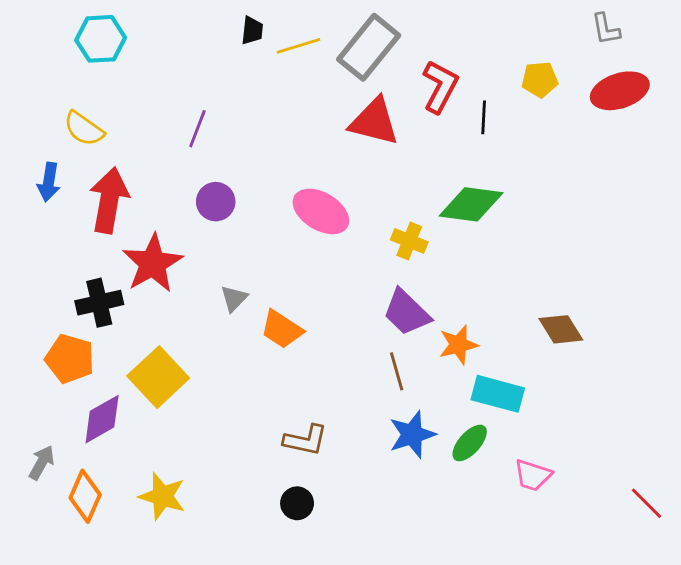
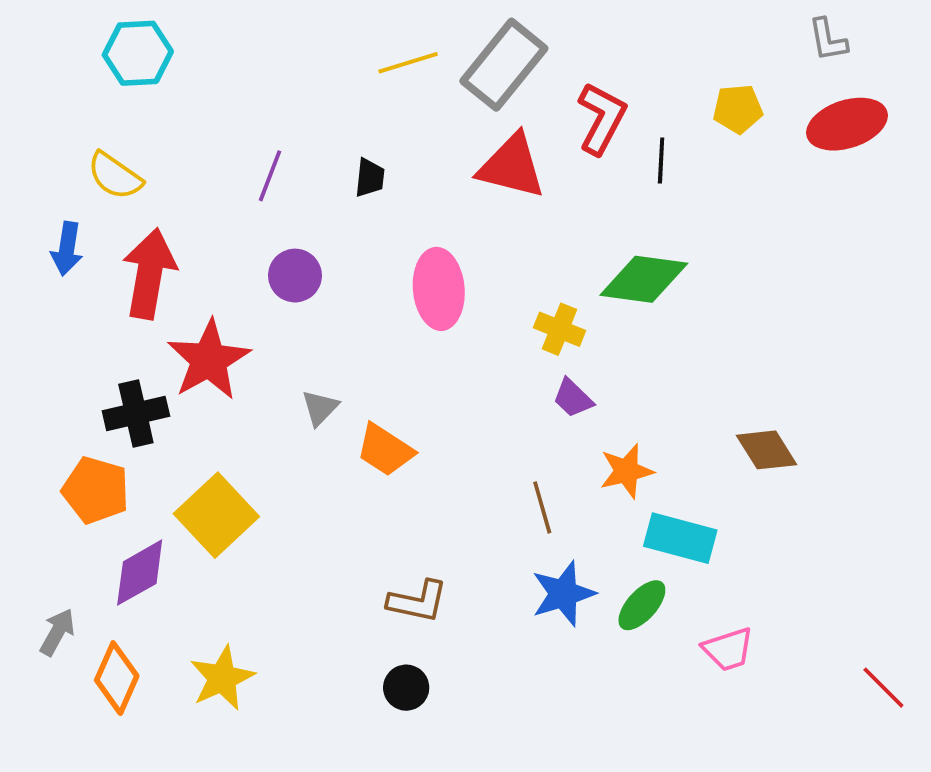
black trapezoid: (252, 30) -> (370, 178), moved
pink ellipse: (321, 211) -> (439, 289), turned 54
purple trapezoid: (407, 312) -> (573, 398), moved, size x0.6
pink trapezoid: (533, 475) -> (728, 649), turned -36
yellow star: (162, 496) -> (222, 678), turned 30

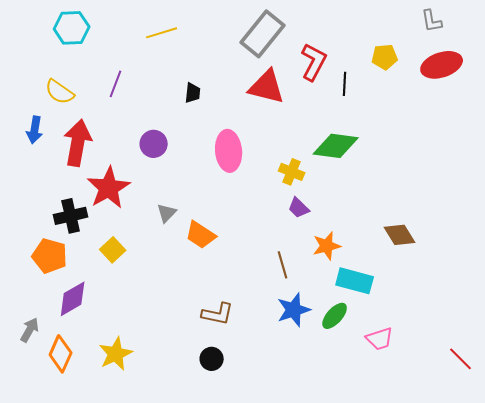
yellow line: (408, 63) -> (162, 33), moved
purple line: (270, 176) -> (116, 84), moved
yellow square: (216, 515) -> (113, 250), moved, size x0.6

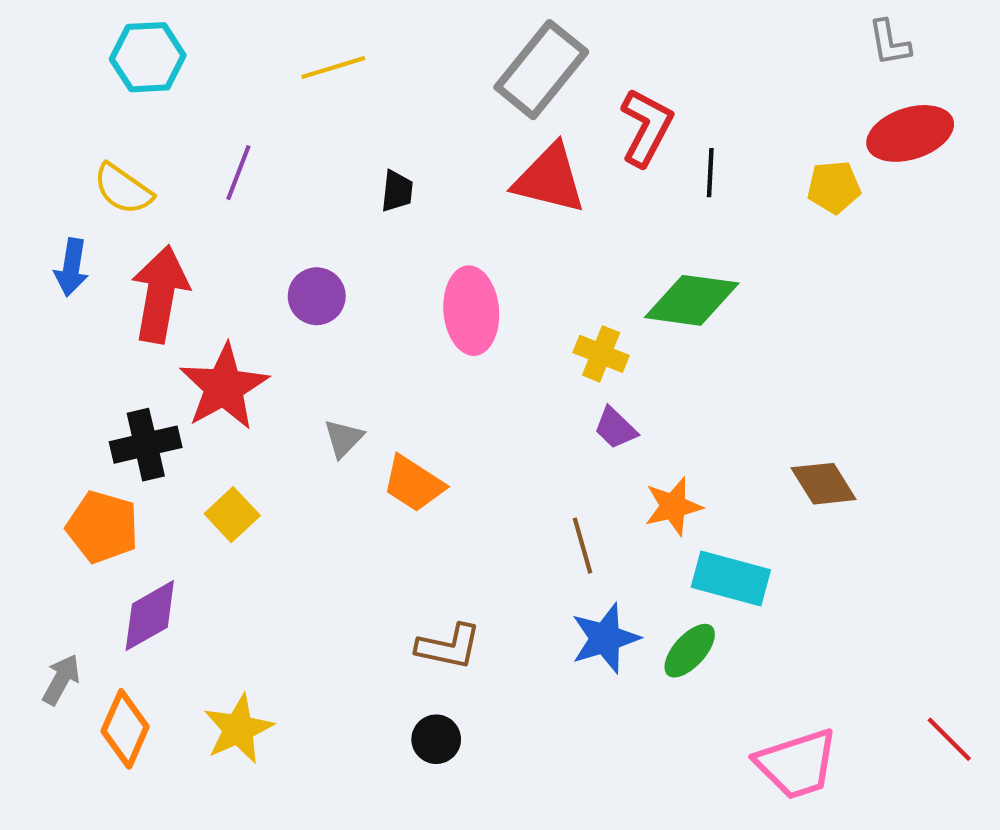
yellow pentagon: (385, 57) -> (834, 187), moved
pink trapezoid: (380, 339) -> (797, 764), moved, size x1.5

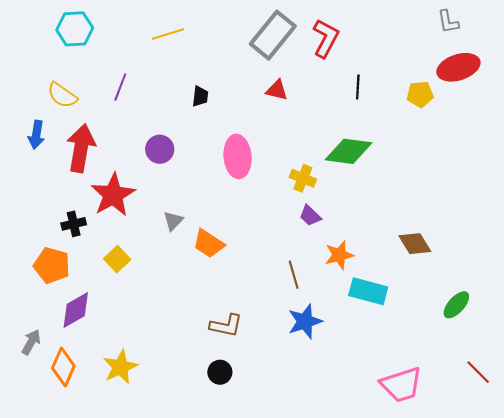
red L-shape: (646, 127) -> (326, 38), moved
red triangle: (550, 179) -> (277, 90), size x0.6
black cross: (146, 445) -> (74, 224), size x0.7
green ellipse: (690, 651) -> (456, 305), moved

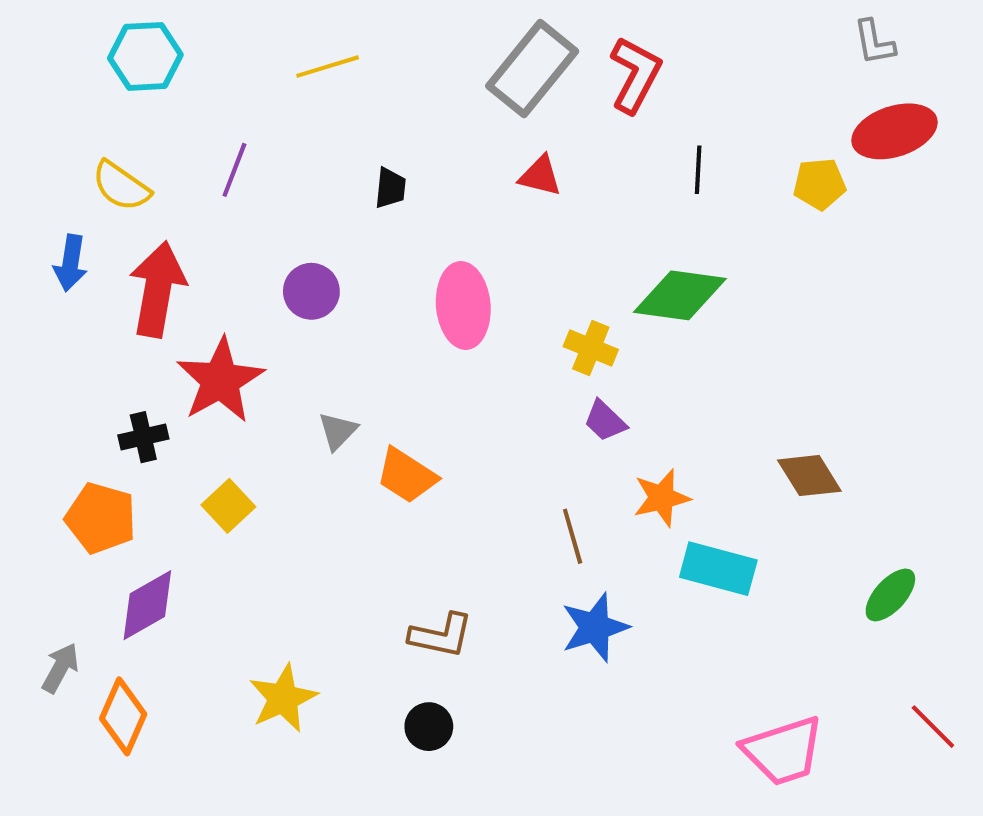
yellow star: (120, 367) -> (283, 698), moved

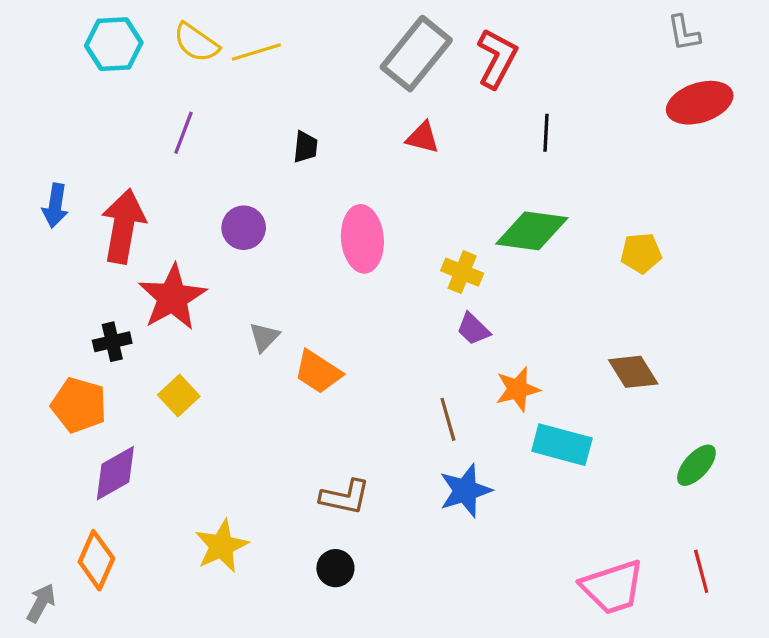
yellow pentagon: (820, 184) -> (641, 253), moved
yellow semicircle: (121, 186) -> (196, 42), moved
gray arrow: (60, 668) -> (41, 603), moved
red line: (933, 727) -> (701, 571), moved, turned 30

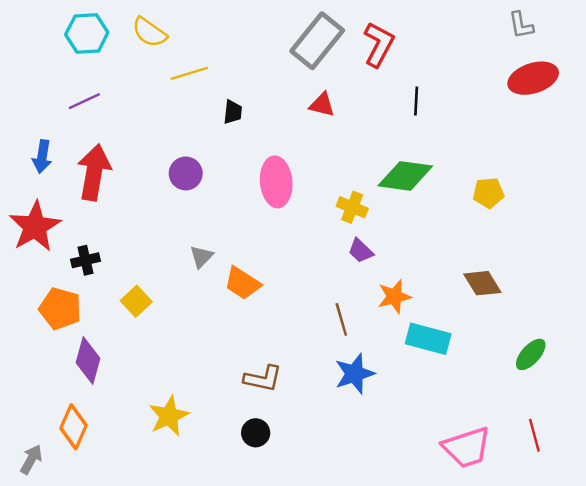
yellow line: (256, 52) -> (189, 73), moved
purple line: (183, 133) -> (84, 101), moved, turned 44
red star: (172, 297) -> (35, 227), moved
purple diamond: (115, 473) -> (88, 360), turned -45

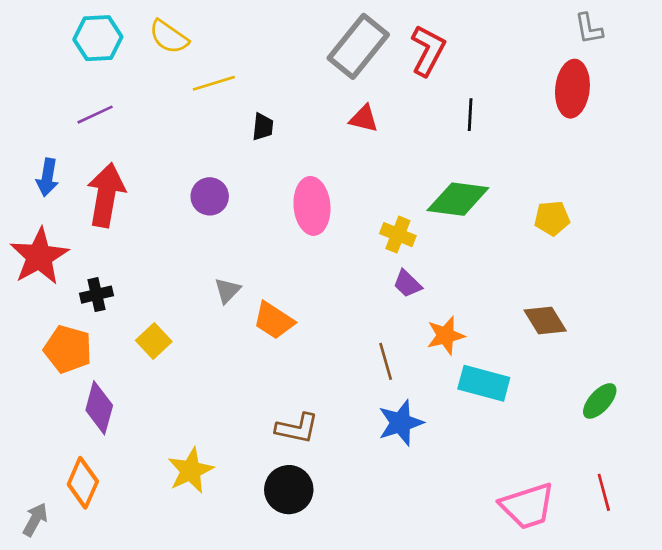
red ellipse: (533, 78) -> (572, 89), moved, turned -66
black circle: (256, 433) -> (289, 490), size x1.5

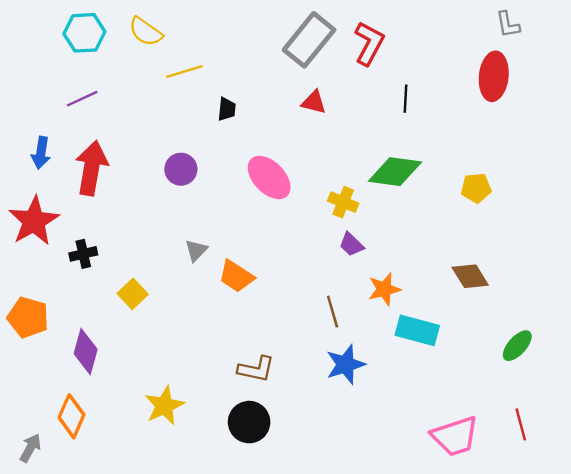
pink ellipse: (312, 206) -> (269, 177), turned -39
orange pentagon: (68, 349) -> (28, 317), moved

